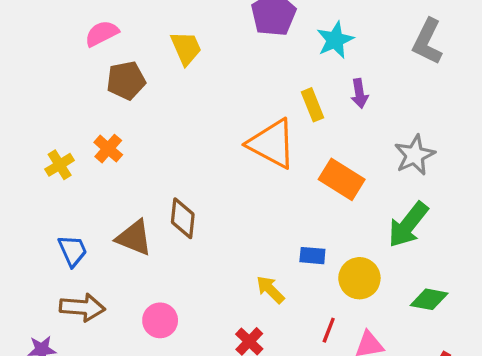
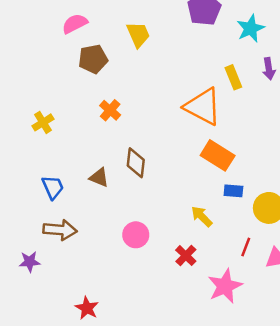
orange cross: (108, 149) -> (110, 110), moved
orange rectangle: (342, 179) -> (218, 155), moved
brown triangle: (134, 238) -> (99, 177), size x0.7
pink circle: (160, 320) -> (136, 235), moved

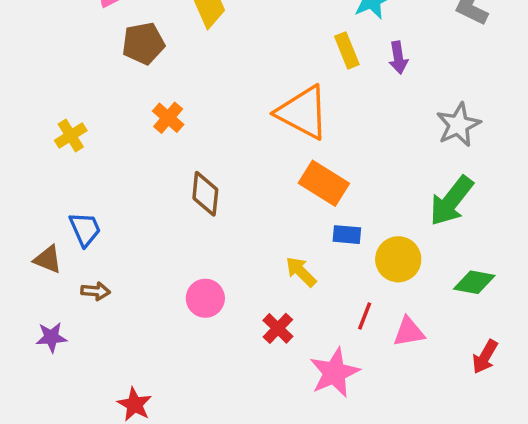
yellow rectangle: (233, 77) -> (347, 50), moved
brown triangle: (99, 177) -> (48, 259), moved
brown arrow: (60, 230) -> (96, 291), size x0.6

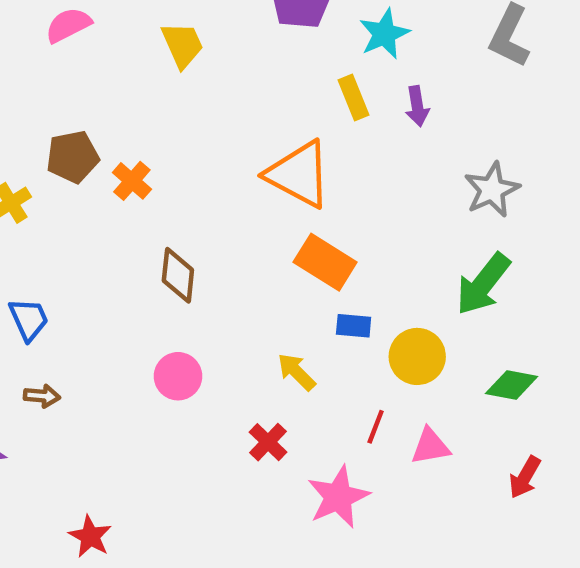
brown pentagon: (143, 43) -> (73, 157), moved
pink circle: (205, 298) -> (178, 376), moved

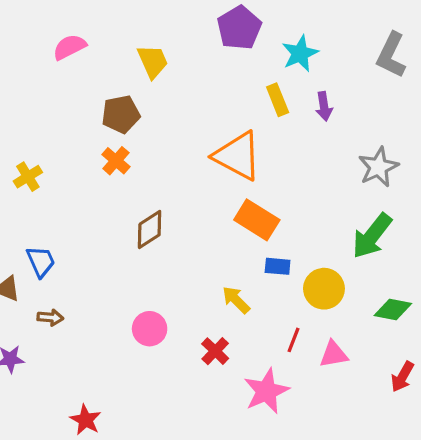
brown pentagon: (73, 157) -> (121, 114), moved
brown diamond: (178, 275) -> (150, 229), turned 51
pink circle: (178, 376) -> (150, 329), moved

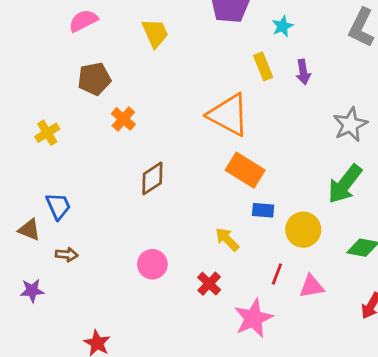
cyan star: (300, 53) -> (282, 26), size x0.7
brown pentagon: (121, 114) -> (94, 79), moved

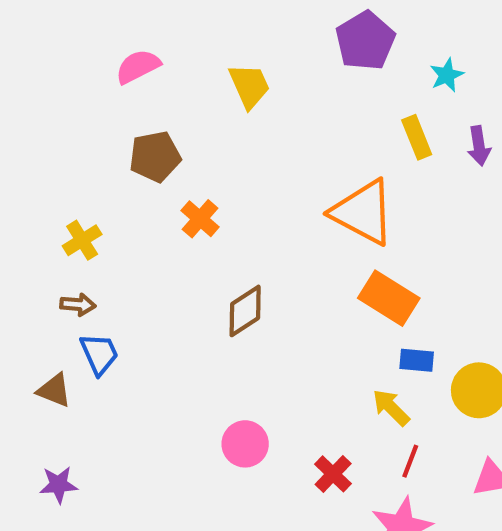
yellow arrow: (227, 239) -> (391, 407), moved
brown arrow: (67, 255) -> (78, 305), moved
red line: (277, 274) -> (410, 461), moved

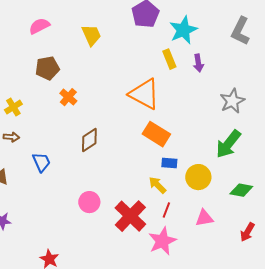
cyan star: (447, 75) -> (183, 30), size x1.8
blue trapezoid: (99, 354) -> (41, 162), moved
red cross: (333, 474) -> (130, 216), size x1.8

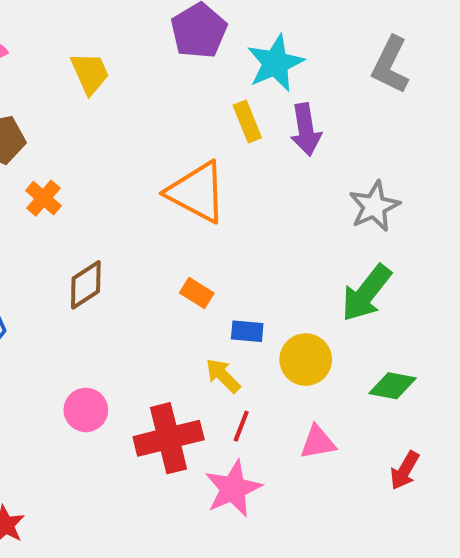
purple arrow: (198, 63) -> (306, 130), size x1.4
orange rectangle: (156, 134) -> (197, 293), moved, size x0.6
red cross: (130, 216) -> (169, 438), turned 32

